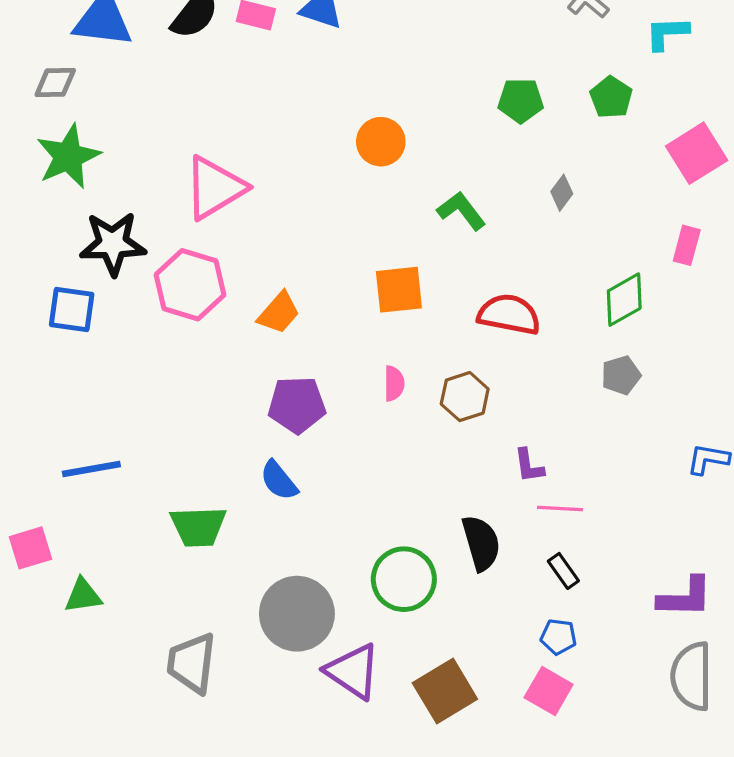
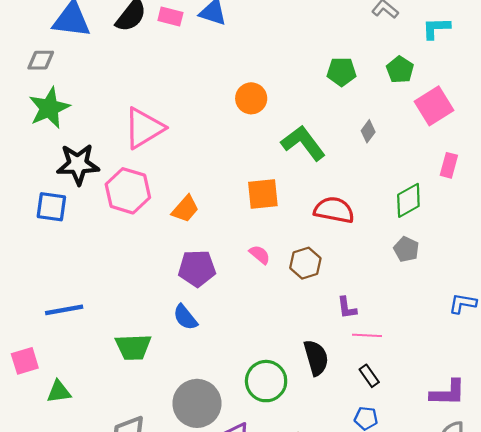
pink square: (697, 153) -> (434, 106), moved
green L-shape: (461, 211) -> (303, 143), size x1.4
gray pentagon: (621, 375) -> (406, 249), turned -30
pink semicircle: (394, 383) -> (260, 255), turned -50

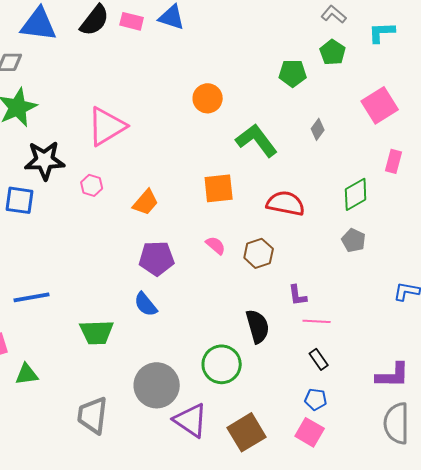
green pentagon: (400, 70) -> (333, 52), moved
pink hexagon: (128, 191) -> (92, 185), size x0.5
black semicircle: (316, 358) -> (258, 326), moved

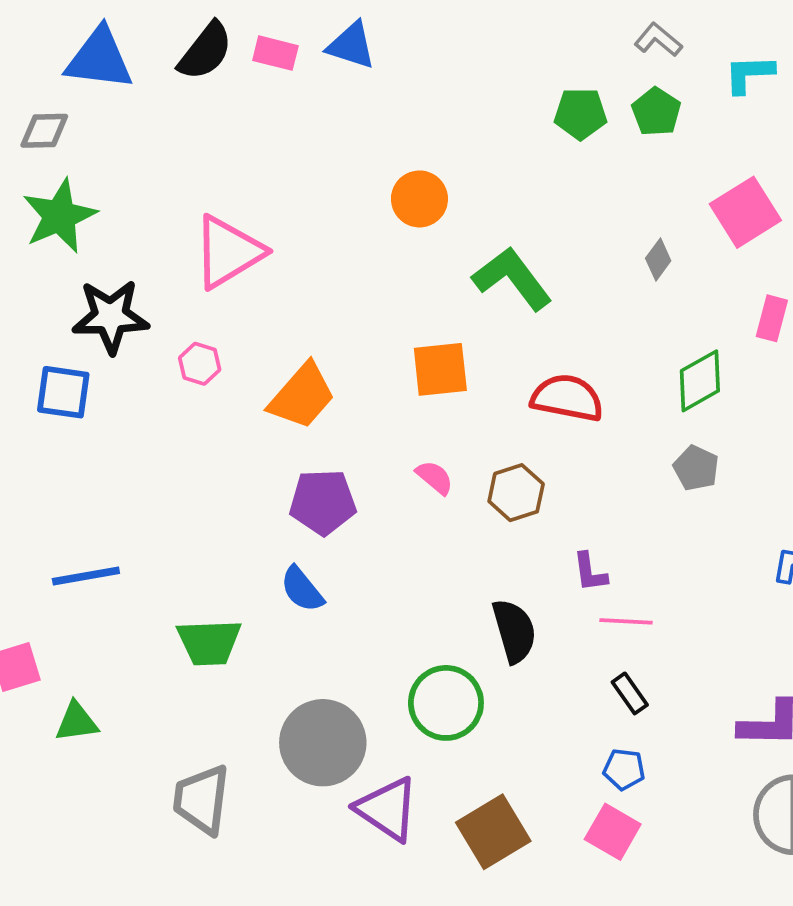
green pentagon: (293, 73) -> (580, 114), moved
gray diamond: (318, 129) -> (658, 260), moved
orange trapezoid: (146, 202) -> (302, 396), size x1.4

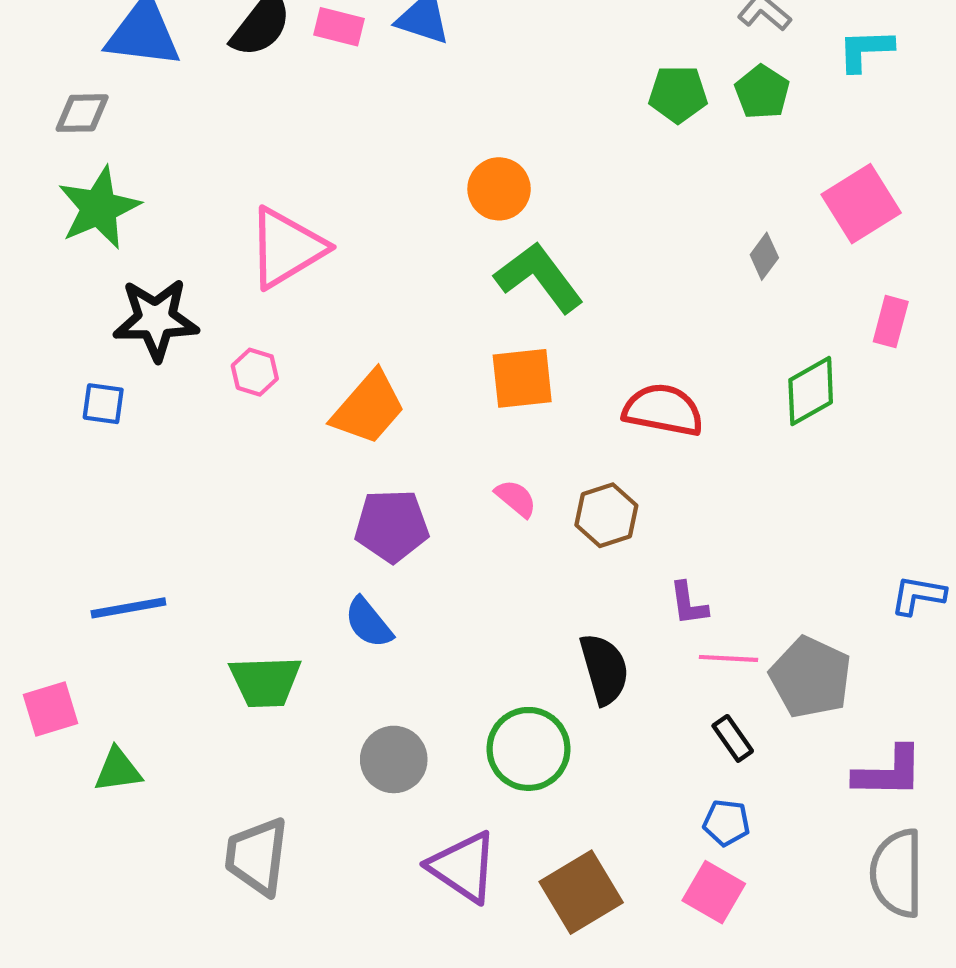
green L-shape: (512, 279) -> (539, 277), moved
blue square: (63, 392) -> (103, 404), size x0.7
gray pentagon: (696, 468) -> (811, 677), moved, size x1.6
gray circle: (323, 743) -> (394, 759), moved, size x0.7

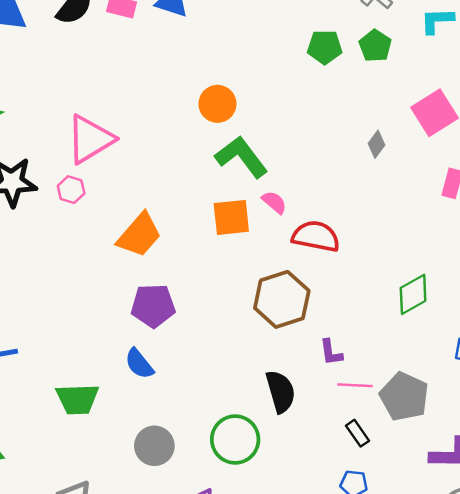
pink hexagon: (255, 372) -> (71, 190), moved
green diamond: (811, 391) -> (413, 294), moved
pink semicircle: (516, 498) -> (274, 202), moved
brown hexagon: (606, 515) -> (282, 299), size x1.5

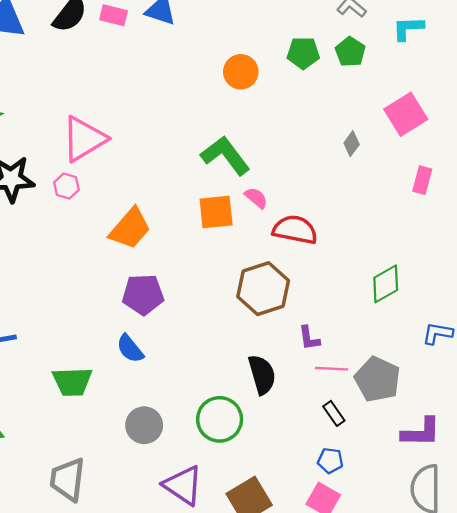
orange circle: (217, 104) -> (241, 72), moved

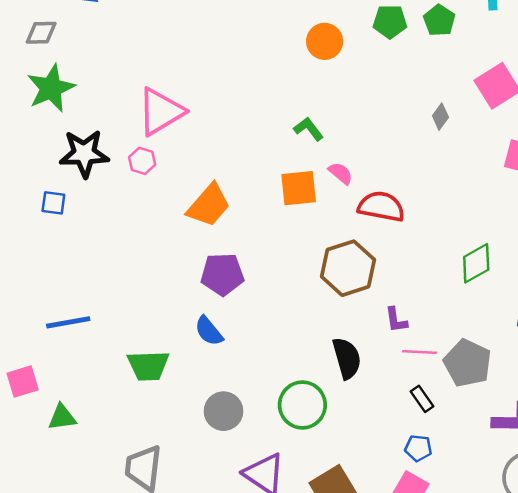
green L-shape: (225, 155) -> (309, 129), size x0.6

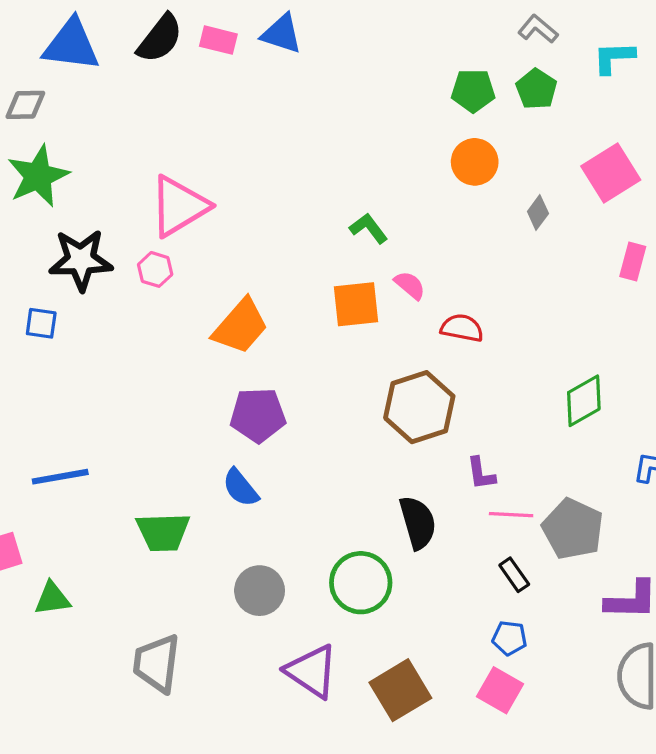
orange circle: (325, 41) -> (475, 162), moved
red semicircle: (381, 207) -> (462, 328), size x0.7

